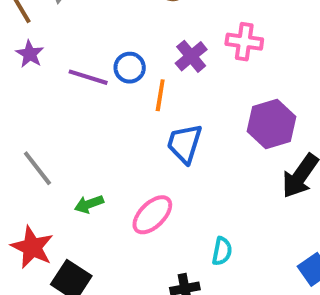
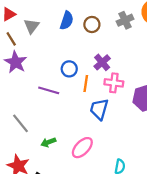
pink cross: (244, 42) -> (114, 83), moved
purple star: (30, 54) -> (16, 62), size x1.5
purple line: (88, 77) -> (49, 90), moved

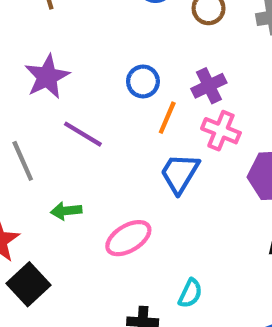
purple star: (16, 62) -> (47, 77), moved
purple line: (49, 90) -> (83, 134), moved

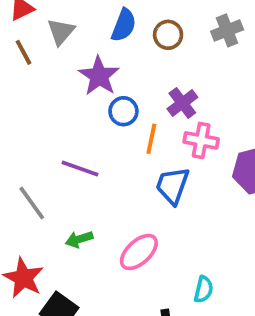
purple star: (47, 77) -> (99, 76), moved

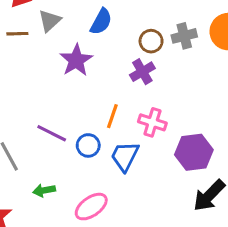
brown circle: (168, 35) -> (151, 41), moved
brown line: (24, 52) -> (17, 34), turned -70
purple cross: (182, 103) -> (142, 72), moved
blue circle: (123, 111) -> (88, 145), moved

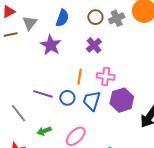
brown circle: (151, 41) -> (95, 17), moved
purple hexagon: (194, 152) -> (122, 100), moved

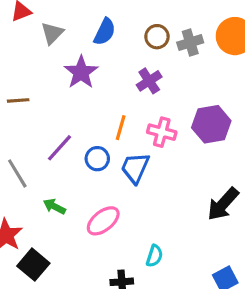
brown line: (11, 35) -> (18, 100), moved
purple line: (43, 94) -> (60, 148), turned -72
purple hexagon: (122, 100) -> (211, 124), moved
green arrow: (44, 131) -> (54, 206), turned 40

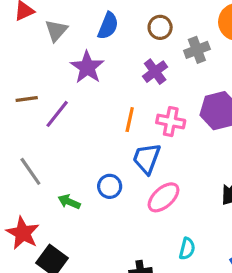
gray cross: (190, 43) -> (197, 50), moved
purple line: (60, 148) -> (57, 114), moved
blue circle: (97, 159) -> (110, 186), moved
pink ellipse: (103, 221) -> (164, 197), moved
cyan semicircle: (154, 256) -> (187, 249), moved

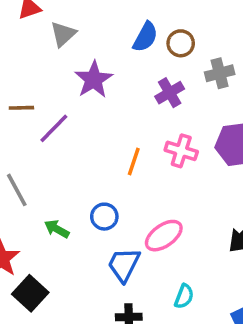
blue semicircle: (108, 26) -> (145, 37), moved
orange line: (130, 120) -> (134, 161), moved
blue trapezoid: (147, 158) -> (124, 265), moved

